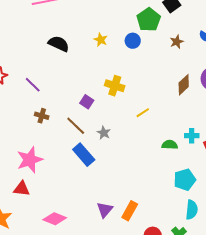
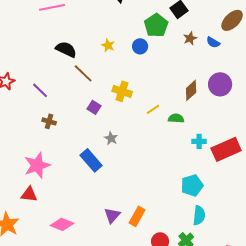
brown star: (177, 42) -> (190, 38), moved
yellow line: (143, 113) -> (153, 109), moved
brown line: (76, 126) -> (83, 73), moved
green semicircle: (170, 145) -> (176, 118), moved

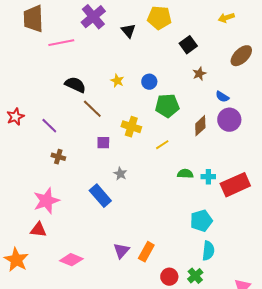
green pentagon: (156, 25) -> (167, 106), moved, turned 30
blue semicircle: (213, 42) -> (222, 97), moved
purple square: (94, 107) -> (103, 143), turned -32
green semicircle: (176, 118) -> (185, 174), moved

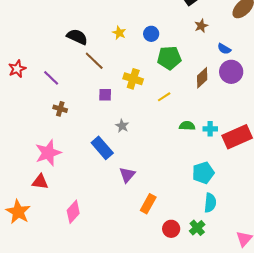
purple triangle: (121, 251) -> (127, 175), moved
pink diamond: (71, 260) -> (73, 212), turned -70

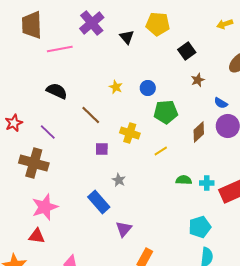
black semicircle: (77, 37) -> (57, 91), moved
brown cross: (60, 109) -> (34, 163), moved, size x2.0

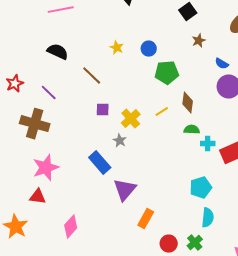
brown diamond: (199, 132) -> (188, 103), moved, turned -40
yellow cross: (130, 133) -> (131, 119), moved, turned 30
green semicircle: (184, 180) -> (192, 130), moved
purple triangle: (124, 229) -> (125, 190), size x1.4

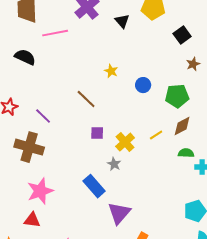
blue circle: (149, 49) -> (143, 85), moved
black semicircle: (58, 52) -> (25, 57), moved
green pentagon: (167, 73) -> (177, 96), moved
brown diamond: (188, 103) -> (182, 126), turned 55

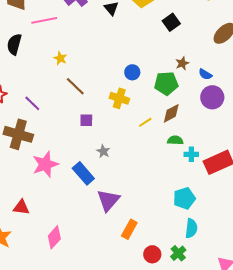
black semicircle: (25, 57) -> (14, 44), turned -100
brown star: (193, 64) -> (182, 63), moved
yellow star: (111, 71) -> (60, 58), moved
yellow cross: (125, 142) -> (119, 98), moved, turned -30
pink star: (40, 191) -> (45, 164), moved

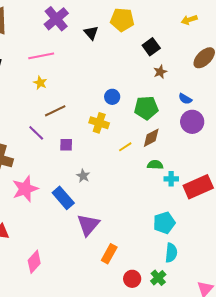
pink line: (44, 20) -> (41, 56), moved
brown star: (182, 63) -> (160, 72), moved
brown line: (75, 86) -> (55, 111), turned -70
purple line: (32, 103) -> (36, 133), moved

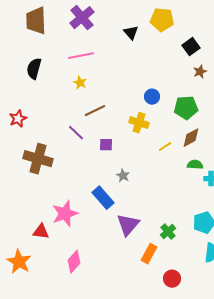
purple cross: (56, 19) -> (82, 18), moved
pink star: (25, 189) -> (65, 214), moved
green cross: (158, 278) -> (168, 232), moved

